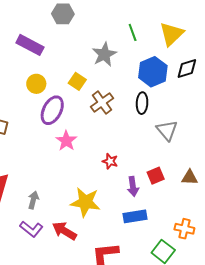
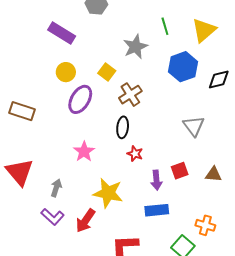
black diamond: (187, 69) -> (219, 80), moved
black ellipse: (142, 103) -> (123, 127), moved
pink star: (66, 141) -> (84, 152), moved
red arrow: (64, 231) -> (85, 221), turned -90

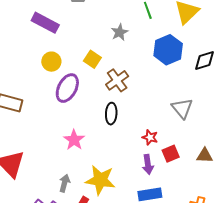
gray star: (135, 47) -> (119, 32), size x0.7
red star: (135, 154) -> (150, 137), moved
gray arrow: (56, 188) -> (64, 183), moved

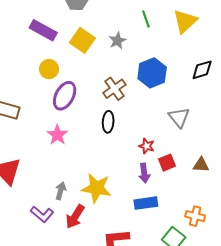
blue hexagon: (168, 50) -> (152, 73), moved
yellow square: (92, 59) -> (82, 40), moved, size x1.4
pink star: (74, 140) -> (57, 135), moved

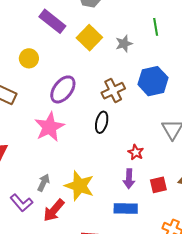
yellow circle: (49, 69) -> (29, 58), moved
pink star: (57, 135) -> (49, 127), size x1.4
red square: (167, 163) -> (158, 185), moved

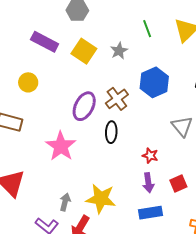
purple ellipse: (63, 89) -> (84, 106), moved

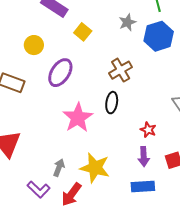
yellow square: (84, 51) -> (83, 32), moved, size x0.7
blue hexagon: (154, 82) -> (159, 36), moved
purple ellipse: (84, 106) -> (60, 73), moved
pink star: (61, 146) -> (78, 118), moved

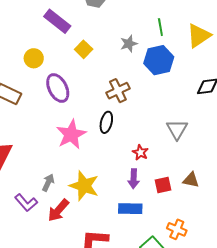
purple ellipse: (60, 73) -> (58, 88), turned -64

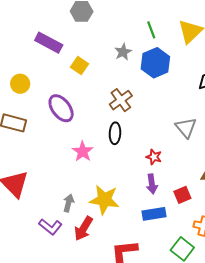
yellow circle: (34, 58) -> (20, 84), moved
pink star: (71, 134) -> (83, 151), size x0.7
red square: (163, 185) -> (182, 195), moved

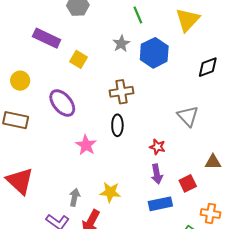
green line: (151, 30) -> (138, 15), moved
brown cross: (121, 100) -> (122, 92), turned 30
yellow star: (104, 200) -> (110, 192), size x0.7

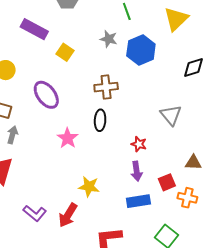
gray star: (121, 44) -> (109, 39), turned -30
gray arrow: (75, 197) -> (12, 135), moved
orange cross: (210, 214) -> (187, 198), moved

